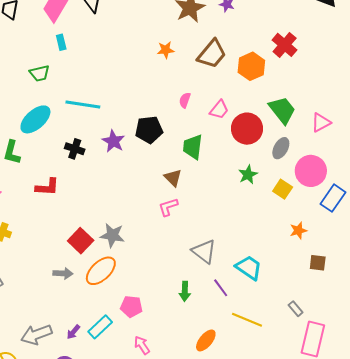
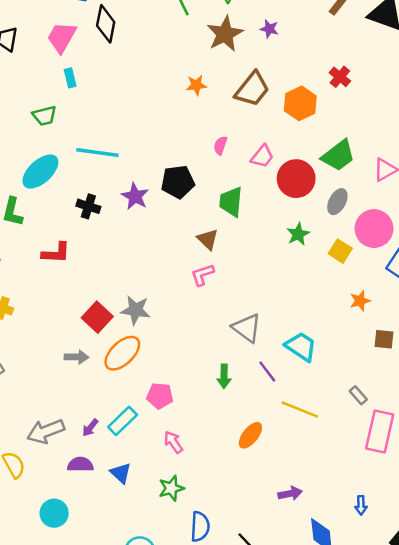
red cross: (285, 45) -> (340, 77), size x0.7
green trapezoid: (282, 110) -> (338, 156), turned 92

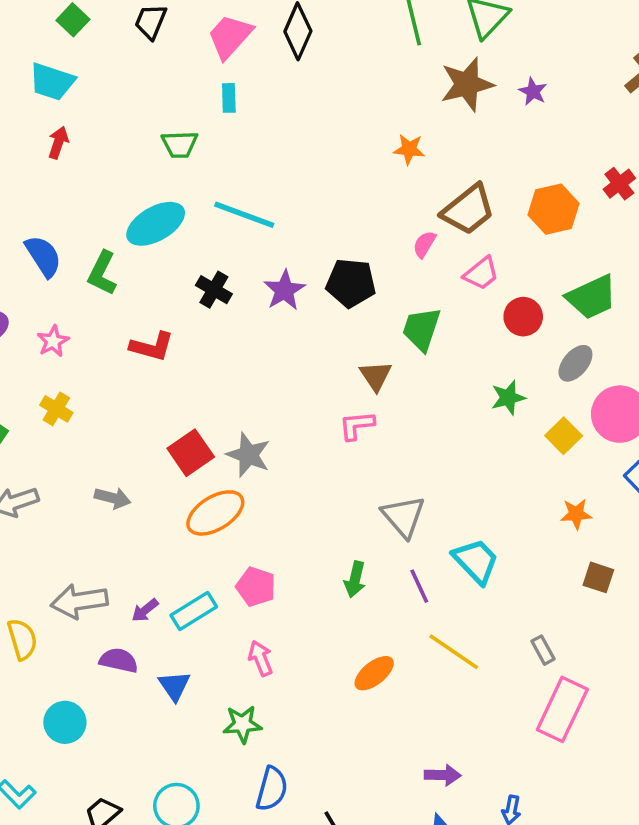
brown trapezoid: (252, 89) -> (468, 210), moved
red circle: (296, 179) -> (523, 317), size x0.7
gray arrow: (77, 357) -> (113, 498), moved
purple arrow: (290, 494) -> (443, 775), moved

